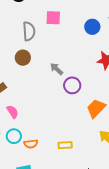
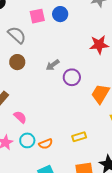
blue circle: (92, 27) -> (60, 14), moved
gray semicircle: (29, 31) -> (17, 35), turned -30
gray arrow: (57, 69) -> (53, 65), turned -64

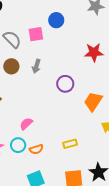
pink square: (37, 16) -> (36, 34), moved
gray arrow: (53, 65) -> (36, 66), moved, turned -40
pink semicircle: (20, 117) -> (26, 124), moved, turned -88

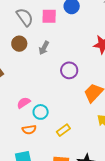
yellow rectangle: (70, 144) -> (63, 130), turned -32
cyan circle: (18, 145) -> (41, 112), moved

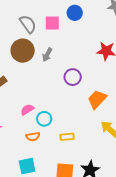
brown circle: (19, 44) -> (23, 51), size x1.5
yellow rectangle: (63, 130) -> (67, 137), turned 32

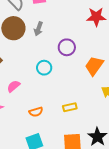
pink semicircle: (27, 110) -> (13, 86), moved
cyan circle: (44, 119) -> (44, 68), moved

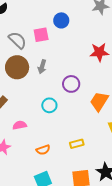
pink semicircle: (13, 86) -> (20, 125), turned 32

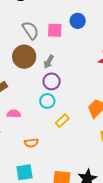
purple circle: (71, 84) -> (52, 81), moved
yellow rectangle: (77, 144) -> (62, 121), moved, turned -40

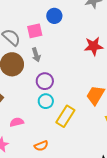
gray arrow: (49, 62) -> (36, 55), moved, turned -32
yellow rectangle: (62, 121) -> (65, 116), size x1.5

